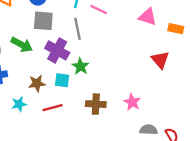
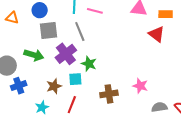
purple cross: (57, 50) -> (66, 54), turned 35
red triangle: (160, 60) -> (156, 34), moved
red line: (53, 108) -> (72, 105), turned -42

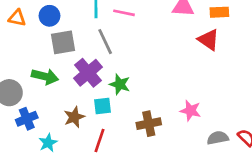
orange triangle: (12, 18) -> (17, 18), moved
cyan star: (42, 107) -> (48, 143), moved

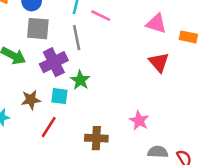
red triangle: (208, 40) -> (159, 62), moved
brown cross: (149, 124) -> (96, 138), moved

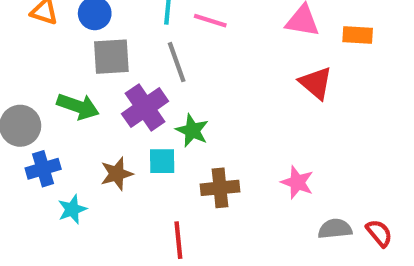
red line: (49, 127) -> (178, 240), moved, turned -30
brown cross: (96, 138) -> (220, 188), moved

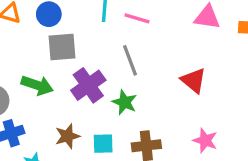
gray line: (177, 62) -> (130, 60), moved
red triangle: (316, 83) -> (194, 80), moved
cyan square: (162, 161) -> (103, 144), moved

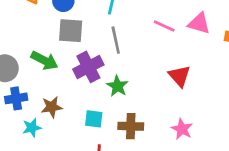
pink line: (137, 18) -> (164, 26), moved
gray line: (130, 60) -> (116, 40), moved
brown star: (67, 136) -> (52, 107), moved

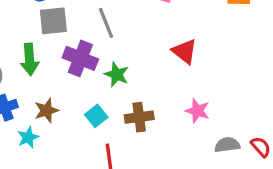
green arrow: (44, 60) -> (30, 59), turned 68
purple cross: (88, 67) -> (80, 58), turned -32
cyan square: (94, 119) -> (96, 116), turned -36

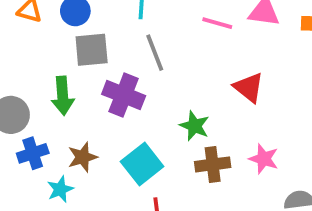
green star: (117, 74) -> (194, 126), moved
cyan square: (96, 116) -> (142, 164), size x1.5
brown cross: (139, 117) -> (213, 164), moved

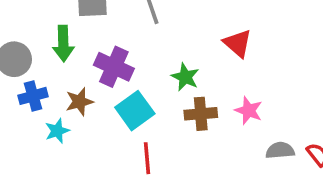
purple cross: (124, 95) -> (114, 67), moved

